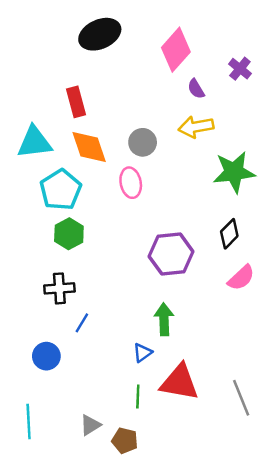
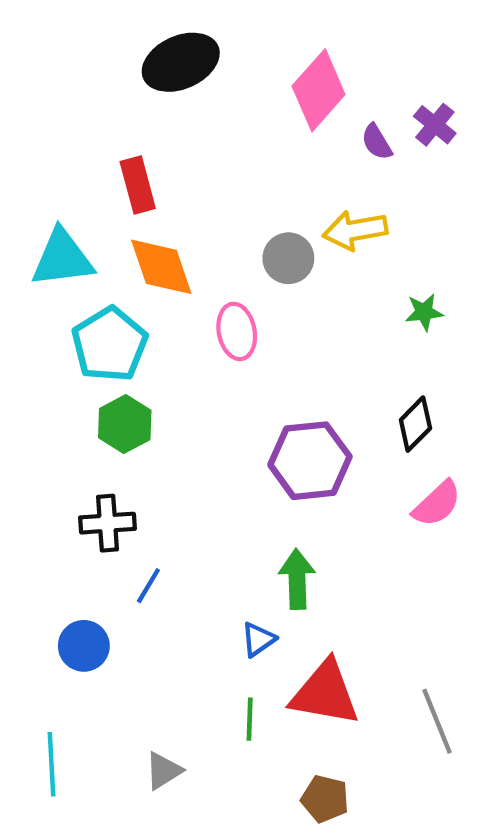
purple semicircle: (196, 89) -> (377, 142), moved
gray circle: (143, 142) -> (288, 258), moved
green star: (234, 172) -> (424, 312), size x0.5
brown pentagon: (125, 440) -> (325, 799), moved

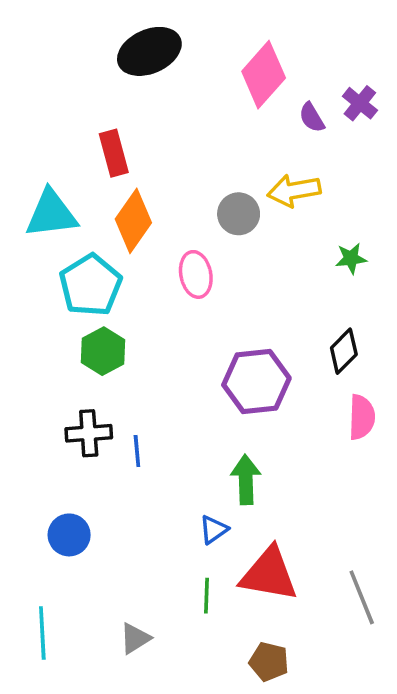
orange diamond: (161, 267) -> (133, 221), turned 54
pink semicircle: (437, 504) -> (362, 417), turned -45
blue line: (148, 586) -> (137, 451), moved, turned -36

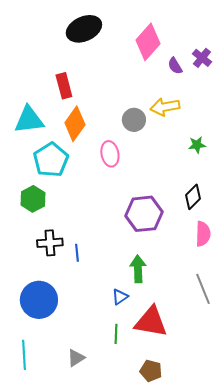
green hexagon: (103, 351) -> (33, 199), moved
blue circle: (69, 535) -> (39, 300), size x1.6
gray line: (362, 597) -> (203, 289), moved

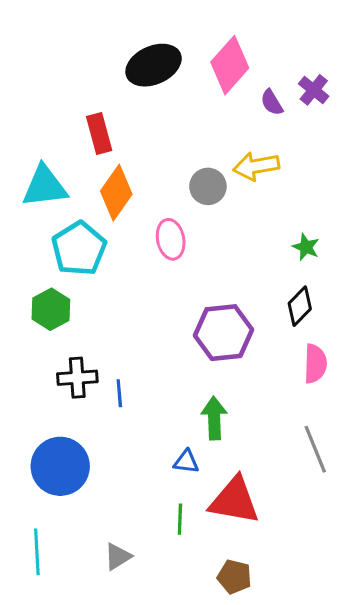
black ellipse: (84, 29) -> (154, 65), moved
green star: (197, 145) -> (306, 247), moved, turned 30
blue triangle: (120, 297) -> (186, 462), turned 42

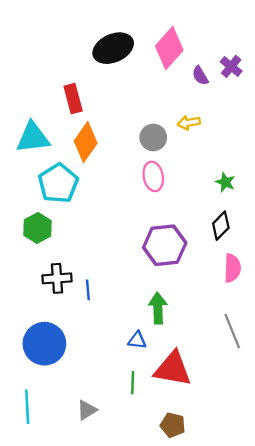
yellow arrow: (256, 166) -> (189, 123), size x0.7
pink ellipse: (171, 239) -> (153, 176), moved

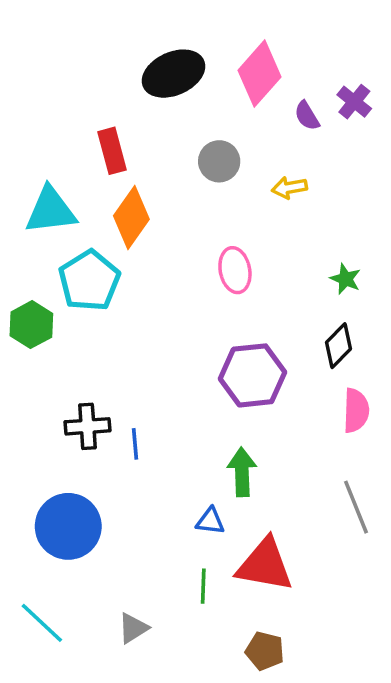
gray circle: (153, 137) -> (219, 161), moved
green hexagon: (38, 228) -> (31, 325), moved
cyan line: (27, 407) -> (42, 623), turned -44

